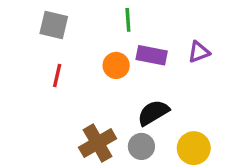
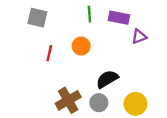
purple rectangle: (152, 55) -> (119, 18), moved
red line: (57, 76) -> (49, 53), moved

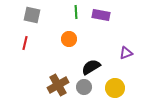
purple triangle: (139, 37) -> (126, 53), moved
red line: (49, 53) -> (25, 43), moved

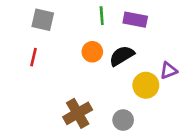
black semicircle: (91, 67) -> (122, 56), moved
gray circle: (84, 87) -> (123, 120), moved
yellow circle: (115, 88) -> (146, 85), moved

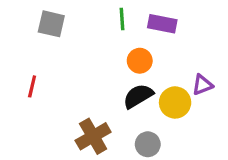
orange circle: (92, 52) -> (140, 61), moved
black semicircle: (122, 56) -> (138, 96), moved
red line: (33, 57) -> (32, 86), moved

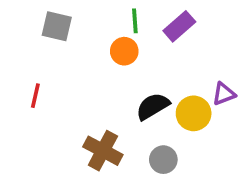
purple rectangle: (162, 24) -> (179, 26), turned -52
orange circle: (140, 61) -> (124, 51), moved
brown cross: (93, 136) -> (103, 151), turned -32

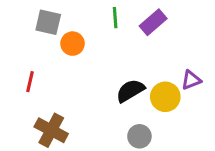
orange circle: (124, 51) -> (73, 44), moved
brown cross: (103, 151) -> (51, 130), moved

